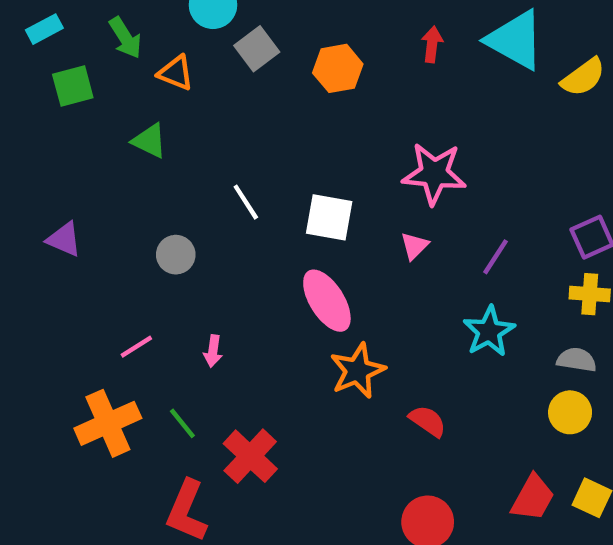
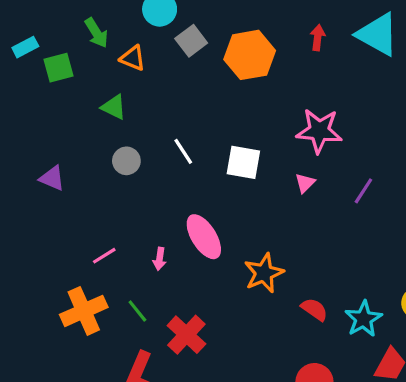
cyan rectangle: (44, 29) -> (25, 47), moved
orange hexagon: (338, 68) -> (250, 55), size x1.4
gray circle: (176, 255) -> (126, 161), moved
pink ellipse: (327, 301) -> (204, 237), moved
cyan star: (489, 331) -> (363, 319), moved

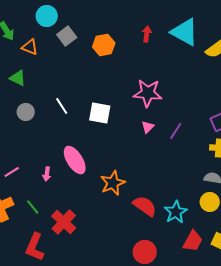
orange hexagon: (250, 55) -> (104, 45), size x0.7
pink triangle: (305, 183) -> (148, 127), moved
red semicircle: (314, 309) -> (145, 206), size x1.4

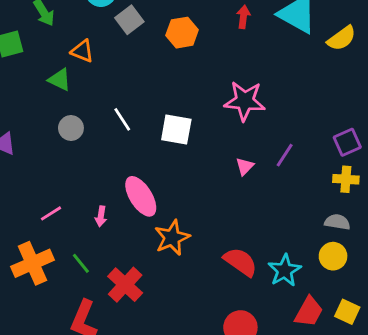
orange triangle: (30, 47) -> (82, 51), moved
pink triangle: (148, 127) -> (245, 166), moved
orange star: (113, 183) -> (172, 238), moved

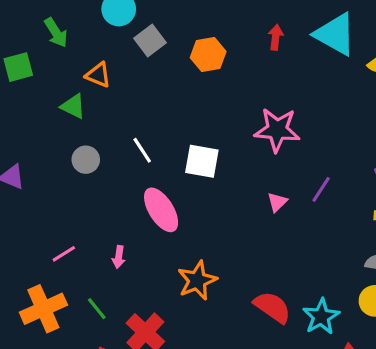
pink ellipse: (141, 196) -> (161, 210), moved

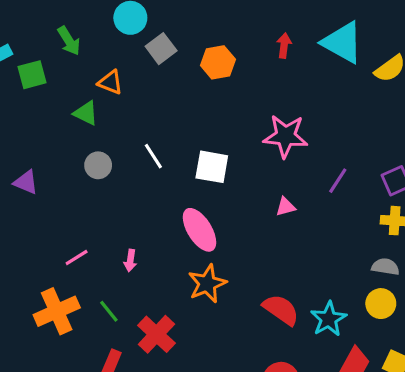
purple line: (321, 189) -> (338, 181), moved
pink triangle: (277, 202) -> (286, 207), turned 30
pink ellipse: (161, 210) -> (200, 230), moved

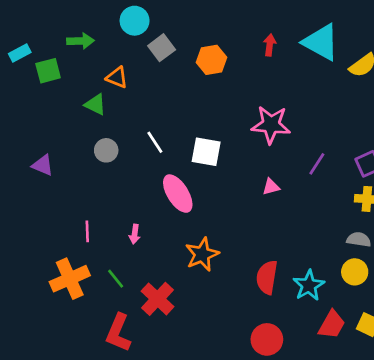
green arrow: (69, 41) -> (81, 41), turned -60
pink ellipse: (200, 230) -> (178, 194), moved
pink line: (77, 257) -> (87, 231), turned -60
red semicircle: (281, 310) -> (267, 277), turned -116

